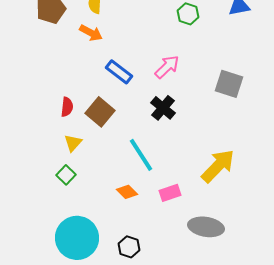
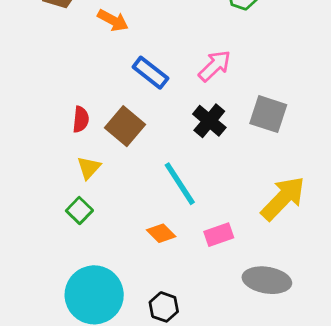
gray square: (229, 84) -> (268, 114), moved

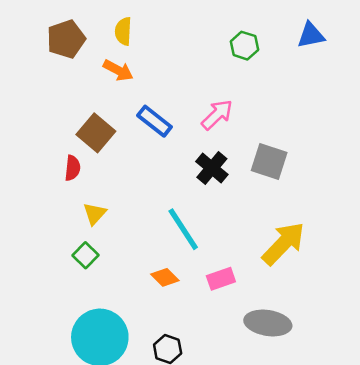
red semicircle: (81, 119) -> (72, 168), moved
brown square: (125, 126) -> (96, 133), moved

